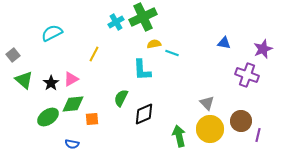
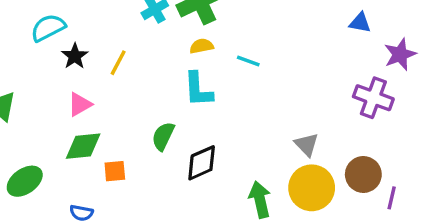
blue triangle: (224, 43) -> (360, 23), moved
yellow semicircle: (154, 44) -> (202, 46), moved
black star: (51, 83) -> (75, 56), moved
green ellipse: (48, 117) -> (25, 181), moved

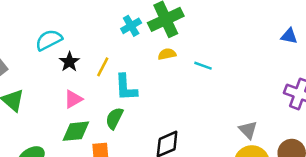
cyan L-shape: (198, 89) -> (126, 87), moved
green semicircle: (163, 136) -> (114, 118), moved

